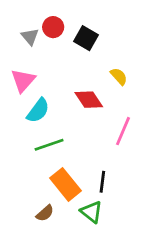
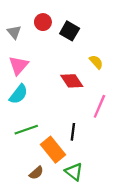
gray triangle: (30, 37) -> (14, 32), moved
cyan semicircle: (38, 111) -> (19, 94), moved
green line: (49, 145) -> (26, 130), moved
black line: (102, 182) -> (73, 132), moved

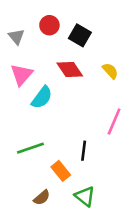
red diamond: (72, 81) -> (70, 70), moved
cyan semicircle: (19, 94) -> (42, 97), moved
orange rectangle: (53, 150) -> (61, 171), size x0.7

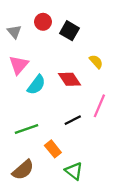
red diamond: (70, 70) -> (70, 79), moved
black line: (84, 151) -> (73, 120), moved, turned 56
brown semicircle: (42, 198) -> (23, 170), moved, size x1.5

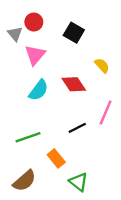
red circle: (43, 22) -> (34, 22), moved
pink triangle: (19, 65) -> (35, 55), moved

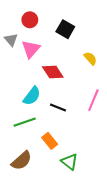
gray triangle: (15, 34) -> (11, 40), moved
red diamond: (74, 84) -> (53, 72), moved
cyan semicircle: (39, 90) -> (32, 96), moved
black line: (77, 128) -> (58, 107), moved, turned 49

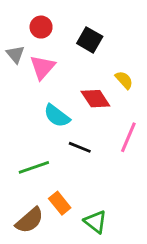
red diamond: (53, 72) -> (95, 99), moved
cyan semicircle: (32, 96) -> (57, 116), moved, turned 90
orange rectangle: (50, 141) -> (60, 203), moved

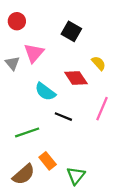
red circle: (41, 27) -> (17, 21), moved
gray triangle: (15, 54) -> (12, 63), moved
green triangle: (95, 222) -> (76, 176), turned 30

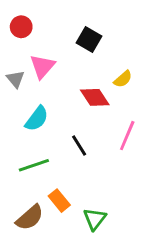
yellow semicircle: (99, 63) -> (123, 79), turned 91
cyan semicircle: (45, 92) -> (37, 119), moved, turned -90
black line: (63, 117) -> (79, 145), turned 36

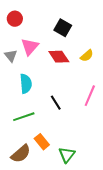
red diamond: (95, 97) -> (59, 57), moved
cyan semicircle: (37, 119) -> (26, 84), turned -42

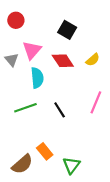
cyan semicircle: (26, 84) -> (37, 78), moved
green line: (24, 117) -> (25, 108), moved

